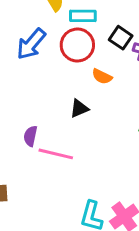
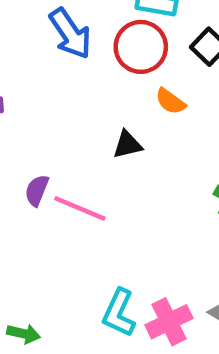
blue arrow: (31, 44) -> (70, 34), turned -84
purple semicircle: (30, 136) -> (37, 190), moved

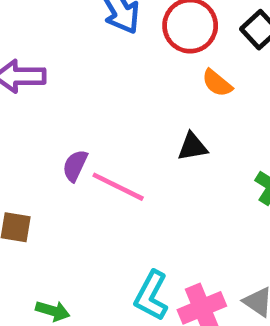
black triangle: (127, 145) -> (192, 147), moved

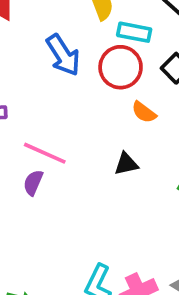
pink line: (118, 187) -> (45, 153), moved

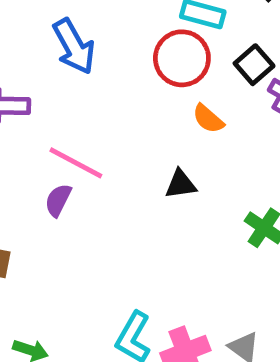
blue arrow: (63, 55) -> (74, 46), moved

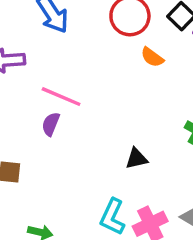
black triangle: (181, 184) -> (137, 159), moved

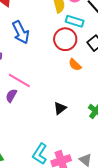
black triangle: (137, 159) -> (60, 108), moved, turned -32

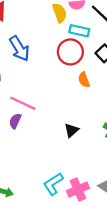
orange semicircle: (75, 65) -> (84, 80), turned 32
cyan L-shape: (40, 154) -> (53, 184), turned 30

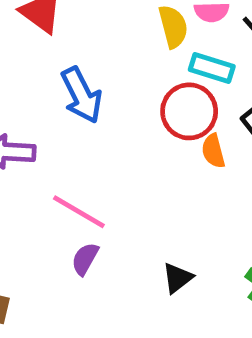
orange semicircle: (84, 80) -> (213, 151), moved
purple semicircle: (15, 121) -> (85, 259), moved

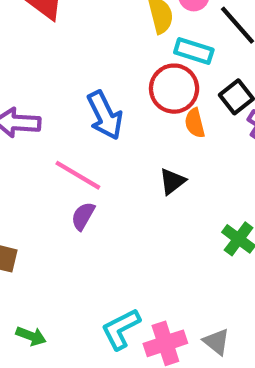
blue arrow: (82, 95) -> (105, 115), moved
black triangle: (178, 278) -> (172, 181), moved

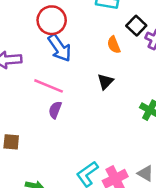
red circle: (174, 89) -> (52, 20), moved

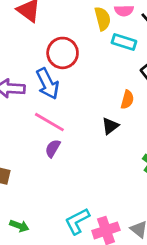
orange semicircle: (114, 45) -> (127, 100), moved, turned -150
blue arrow: (59, 48) -> (48, 84), moved

